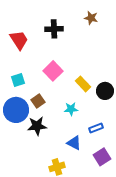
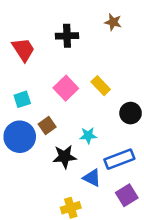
yellow rectangle: (83, 84) -> (101, 86), moved
black star: (37, 126) -> (65, 157), moved
blue rectangle: (96, 128) -> (119, 159), size x1.6

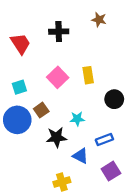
yellow rectangle: (101, 86) -> (88, 75), turned 35
blue rectangle: (119, 159) -> (104, 139), size x0.7

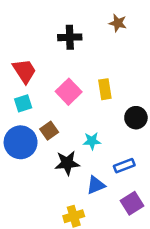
red trapezoid: (20, 44) -> (24, 71), moved
blue triangle: (80, 156) -> (96, 185), turned -49

